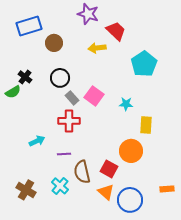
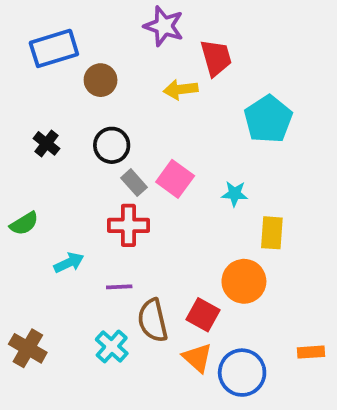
red trapezoid: (116, 31) -> (216, 58), turned 30
green semicircle: (13, 92) -> (24, 224), moved
brown cross: (26, 190) -> (28, 348), moved

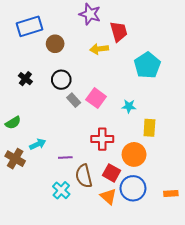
red cross: (128, 225) -> (102, 139), moved
brown cross: (28, 348) -> (15, 159), moved
blue circle: (242, 373) -> (133, 188), moved

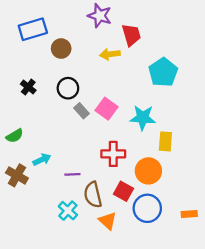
cyan star: (129, 106) -> (143, 118), size x1.6
orange triangle: (108, 196) -> (108, 221), moved

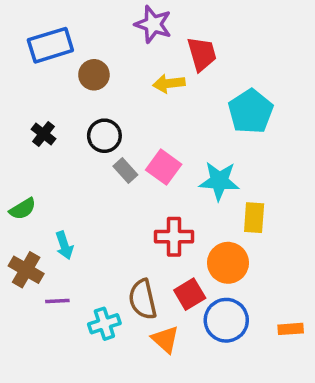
cyan arrow: (42, 160) -> (64, 245), turned 96
purple line: (72, 174) -> (57, 301), moved
red square: (123, 191) -> (190, 294), turned 30
cyan cross: (68, 211) -> (104, 324), turned 30

